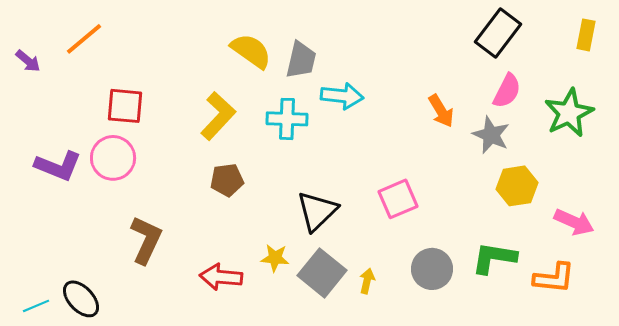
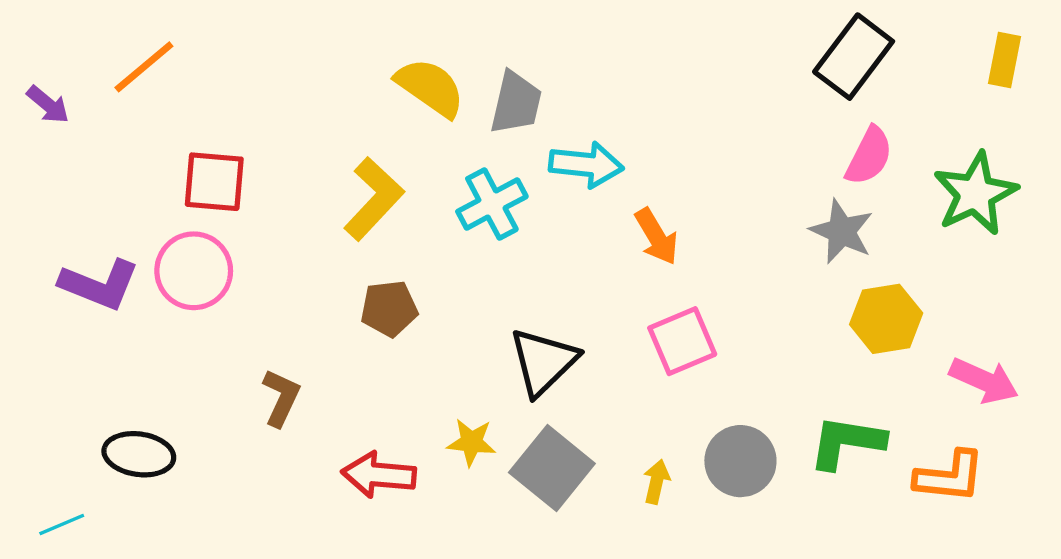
orange arrow: (441, 111) -> (656, 237), moved
cyan cross: (287, 119) -> (492, 204), turned -30
brown L-shape: (146, 240) -> (281, 398), moved, size x0.7
yellow arrow: (367, 281) -> (656, 482), moved
black ellipse: (81, 299) -> (139, 454), moved, turned -39

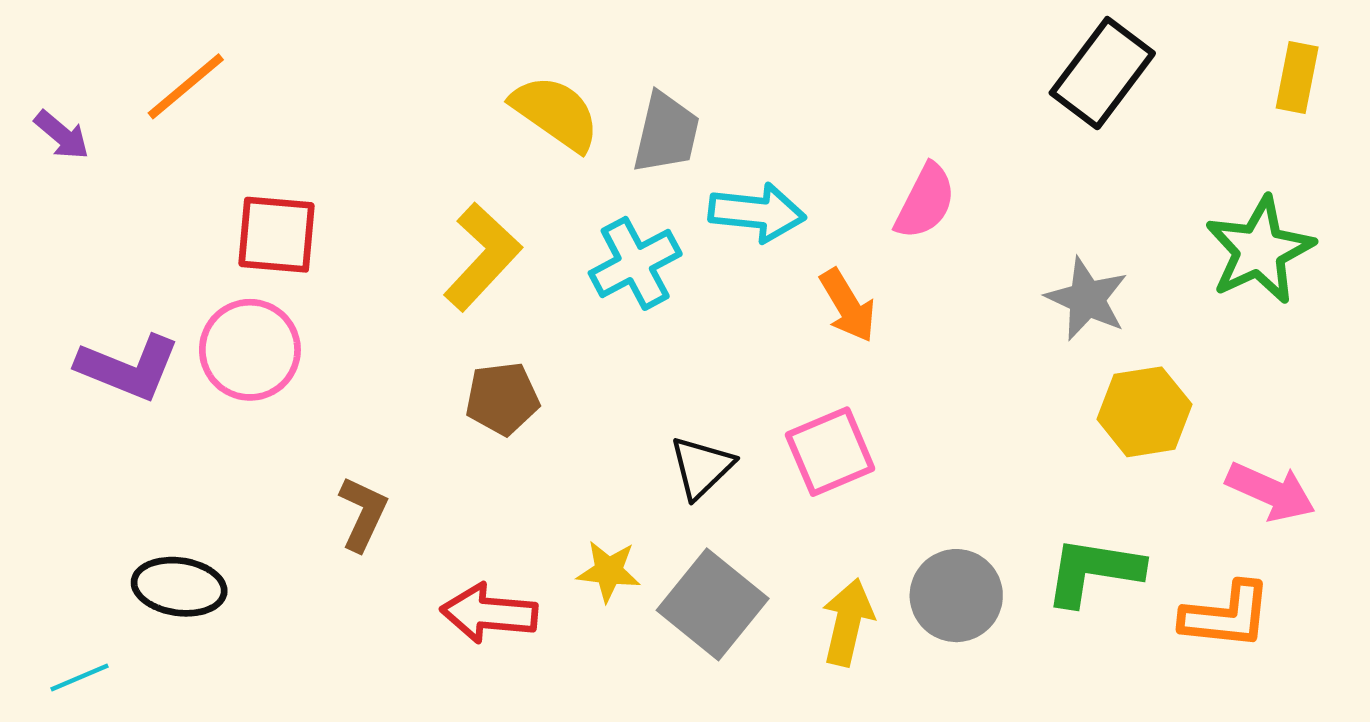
pink semicircle: (869, 156) -> (925, 201), moved
pink square: (682, 341) -> (830, 452), moved
black triangle: (543, 362) -> (702, 467), size x0.7
yellow arrow: (656, 482) -> (848, 622), size x1.5

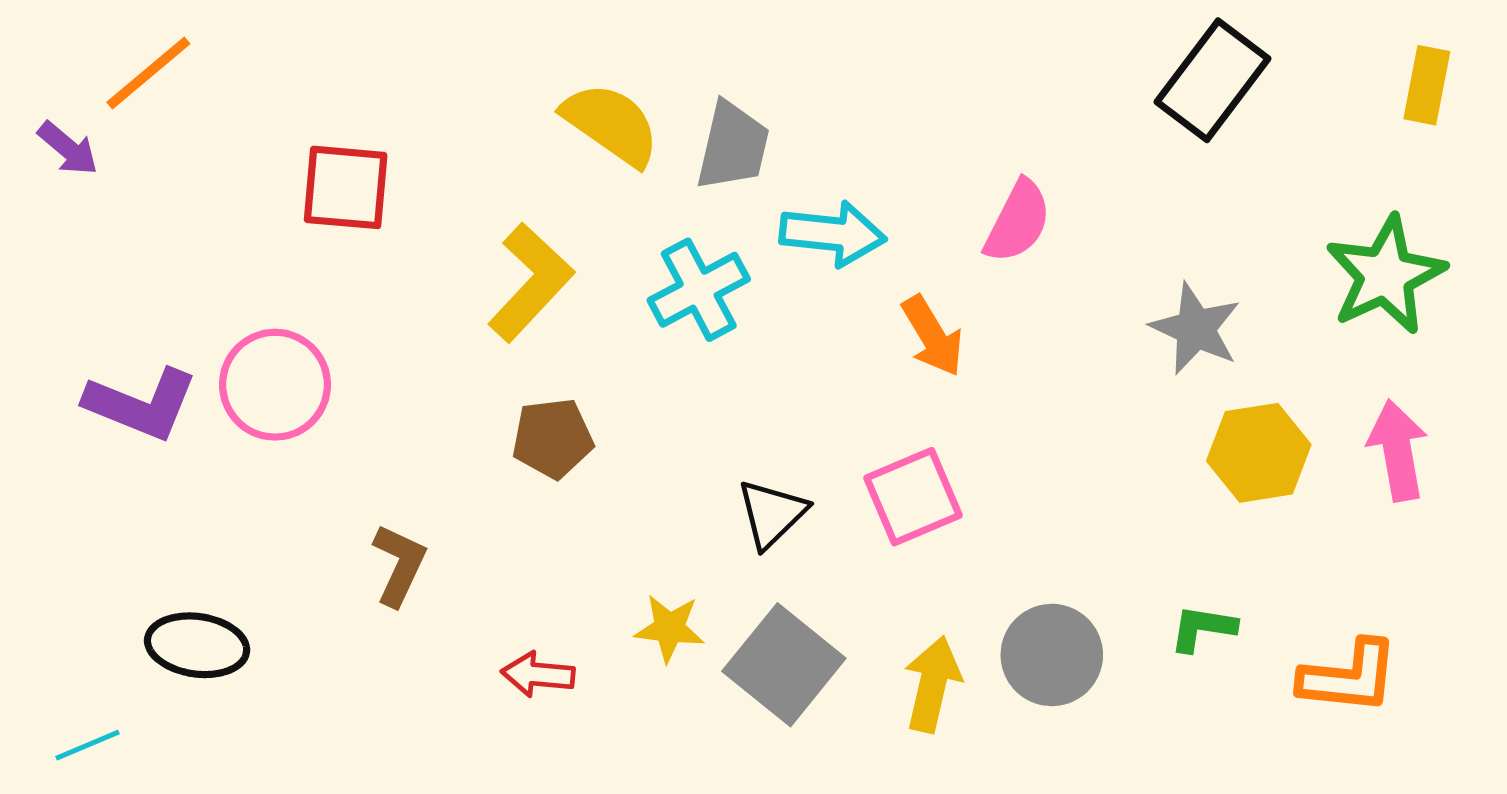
orange line: (186, 86) -> (148, 73), moved
red square: (277, 235) -> (346, 187), moved
pink arrow: (1271, 491) -> (1398, 450), moved, turned -124
green L-shape: (1093, 571) -> (1203, 628), size x0.6
red arrow: (489, 613) -> (538, 674), size x0.7

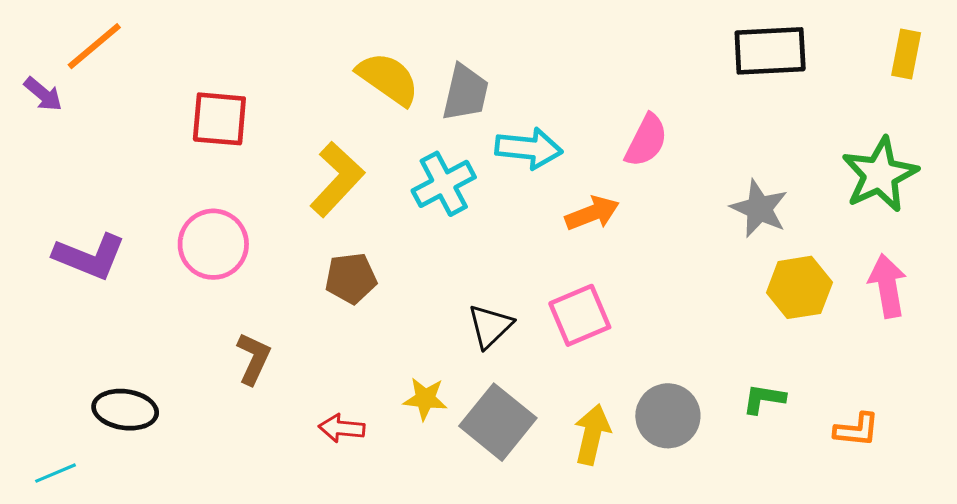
black rectangle: (1213, 80) -> (770, 51), turned 50
orange arrow: (932, 336) -> (592, 213), turned -80
pink circle: (275, 385) -> (213, 244), moved
orange L-shape: (1349, 677) -> (857, 430), size x0.7

